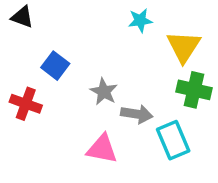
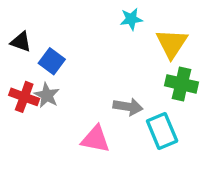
black triangle: (22, 17) -> (21, 42), moved
gray star: (104, 92) -> (47, 95), moved

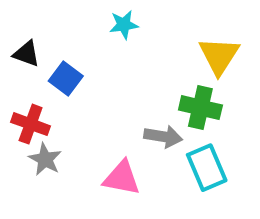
cyan star: (131, 19) -> (124, 25), moved
green cross: (181, 84) -> (200, 108), moved
gray star: (47, 95) -> (45, 159), moved

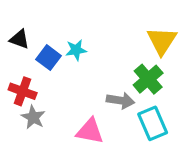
cyan star: (124, 25) -> (76, 50), moved
green cross: (200, 108) -> (148, 79), turned 36

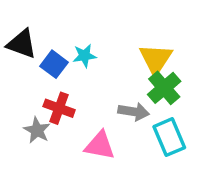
black triangle: (19, 39) -> (22, 44), size x1.4
yellow triangle: (162, 41) -> (156, 59), moved
red cross: (23, 91) -> (59, 108), moved

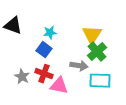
blue square: (54, 64) -> (44, 50), moved
red cross: (59, 108) -> (44, 74), moved
cyan rectangle: (169, 137) -> (100, 81), turned -65

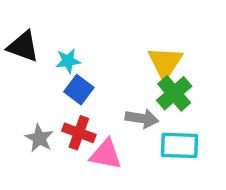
cyan star: (50, 33) -> (68, 61), moved

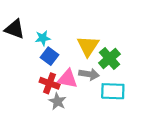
yellow triangle: (165, 63) -> (88, 46), moved
gray star: (39, 138) -> (57, 101), moved
pink triangle: (106, 154) -> (68, 79), moved

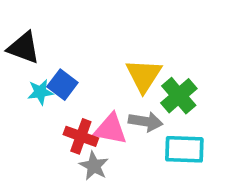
cyan star: (43, 38) -> (40, 92), moved
blue square: (50, 56) -> (62, 85), moved

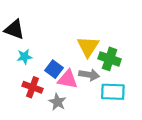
blue square: (62, 85) -> (54, 69), moved
green cross: (179, 96) -> (110, 59), turned -30
red cross: (81, 136) -> (32, 87), moved

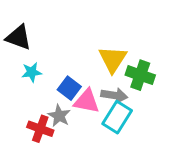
red cross: (32, 87) -> (40, 129), moved
cyan rectangle: (113, 92) -> (117, 117), moved, turned -60
gray star: (57, 102) -> (59, 116), moved

